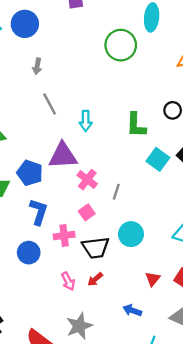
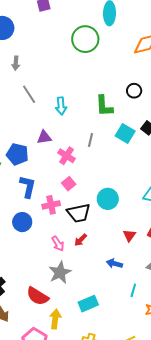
purple triangle: (63, 156) -> (44, 137), size x0.6
gray line: (116, 192) -> (91, 140), moved
gray star: (79, 326) -> (60, 272), moved

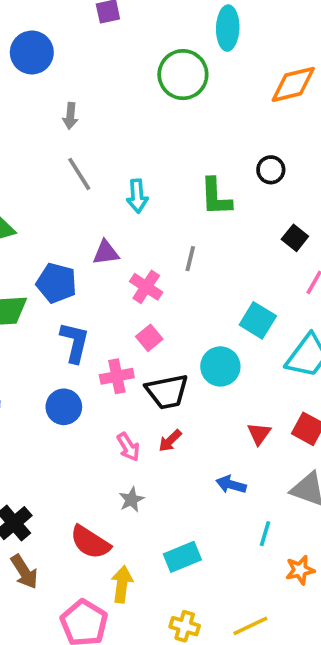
gray arrow: (16, 63) -> (70, 116), moved
cyan square: (125, 133) -> (258, 320), moved
gray star: (60, 272) -> (131, 500), size x0.6

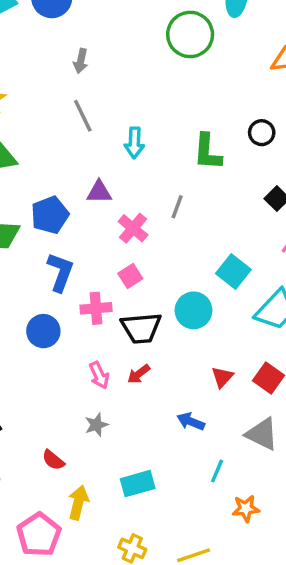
blue pentagon: (56, 283) -> (50, 215), turned 30
red semicircle: (90, 542) -> (53, 460), size x0.6

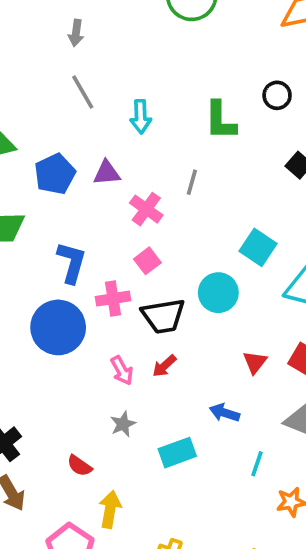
blue pentagon: (50, 215) -> (55, 174), moved
blue circle: (43, 331) -> (58, 327), size x1.5
cyan rectangle: (138, 484) -> (177, 453), moved

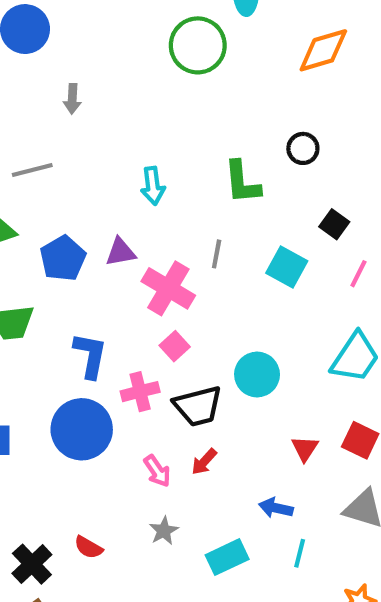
gray line: (83, 92) -> (32, 170), moved, turned -69
pink cross: (146, 209) -> (168, 288), size x1.4
cyan square: (258, 247) -> (287, 267), moved
cyan line: (257, 464) -> (300, 553), moved
red semicircle: (80, 466) -> (88, 547), moved

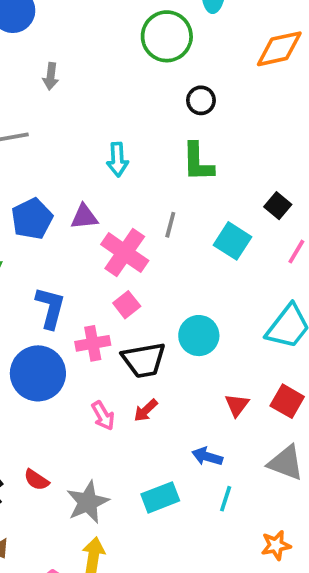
black circle: (303, 148) -> (201, 100), moved
gray star: (164, 531) -> (88, 502), moved, size x1.6

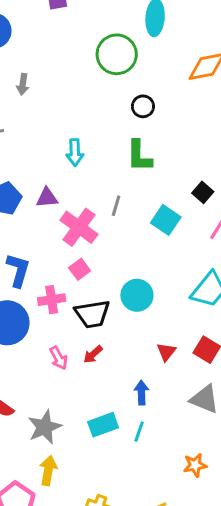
blue arrow: (207, 456) -> (141, 393), turned 70
cyan line: (226, 499) -> (139, 432), moved

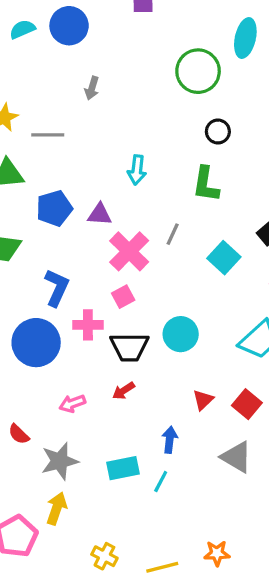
pink arrow: (59, 358) -> (72, 404), moved, turned 90
orange star: (195, 465) -> (217, 553), moved

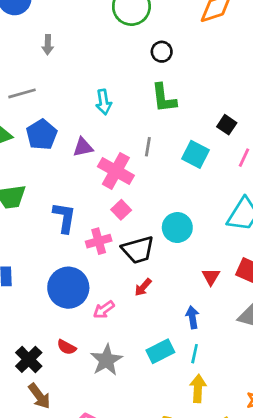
blue pentagon: (54, 208) -> (42, 135), moved
blue circle: (36, 343) -> (68, 288), moved
yellow arrow: (56, 509) -> (198, 389), moved

